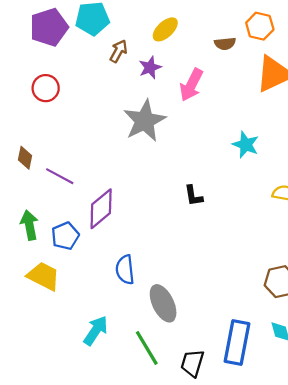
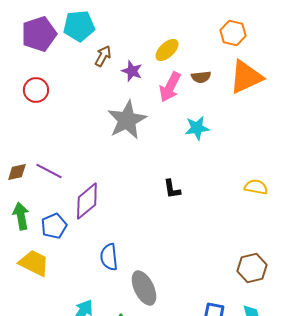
yellow ellipse: (165, 29) -> (167, 50), moved
brown semicircle: (225, 44) -> (201, 77), moved
purple star: (150, 67) -> (132, 71), turned -30
cyan star: (246, 145) -> (197, 128), moved, turned -30
brown diamond: (25, 158) -> (17, 172), moved, turned 65

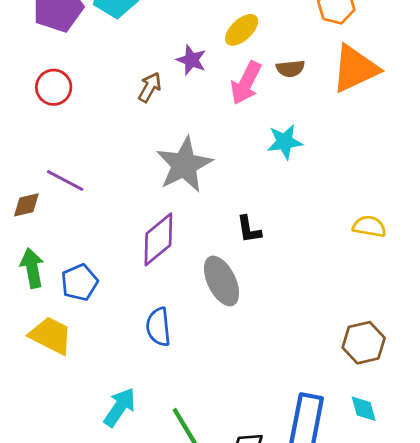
brown arrow: (103, 56) -> (150, 87), moved
gray star: (127, 120) -> (184, 165), moved
purple line: (49, 171) -> (65, 181), moved
purple diamond: (87, 201) -> (158, 239), moved
gray ellipse: (144, 288) -> (222, 281), moved

